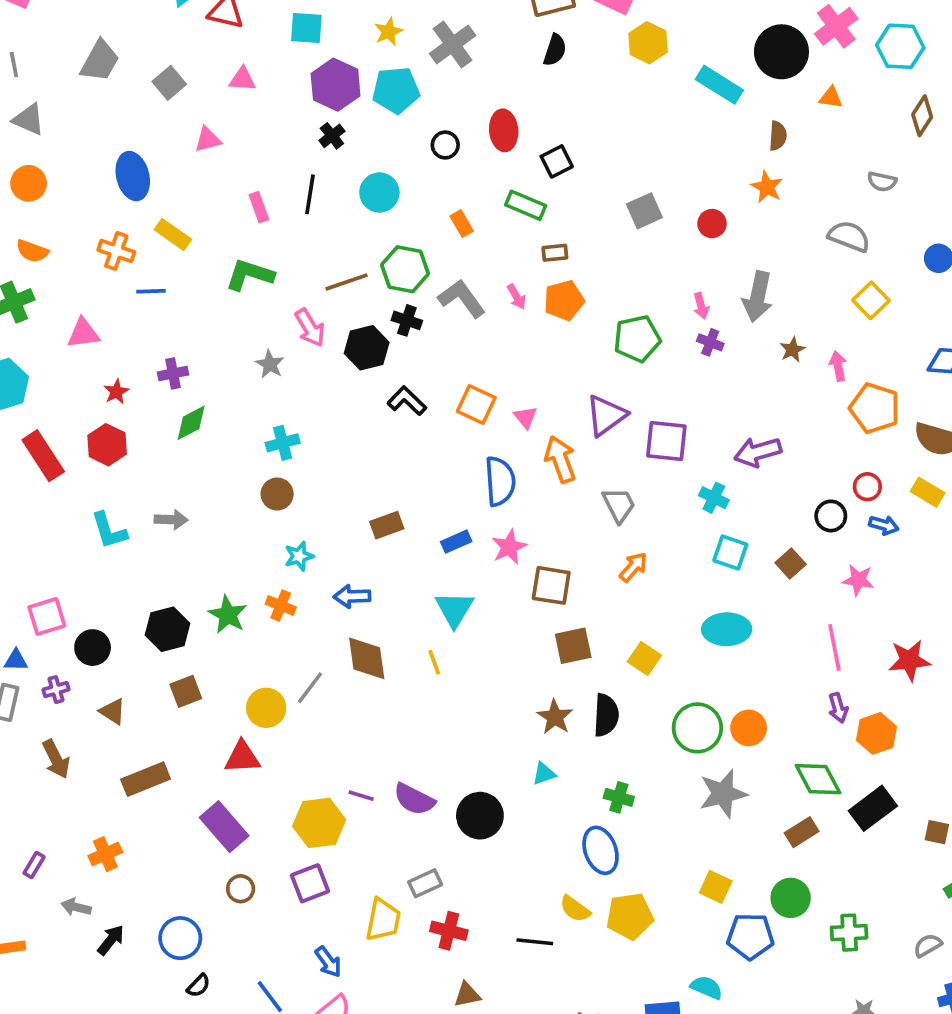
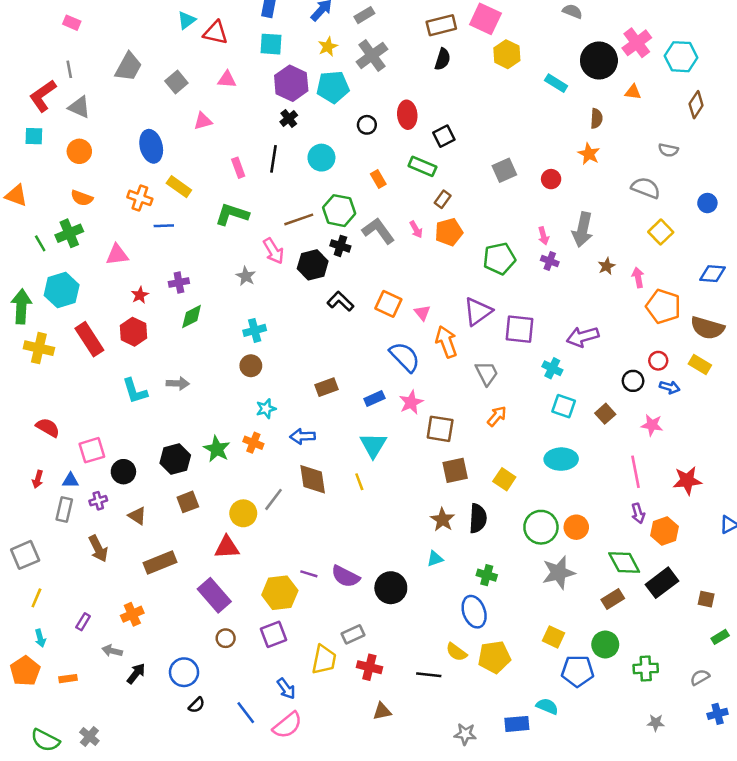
cyan rectangle: (719, 85) -> (556, 83), size x0.7
brown rectangle: (555, 253) -> (443, 199), turned -48
blue semicircle: (500, 481) -> (405, 357), turned -40

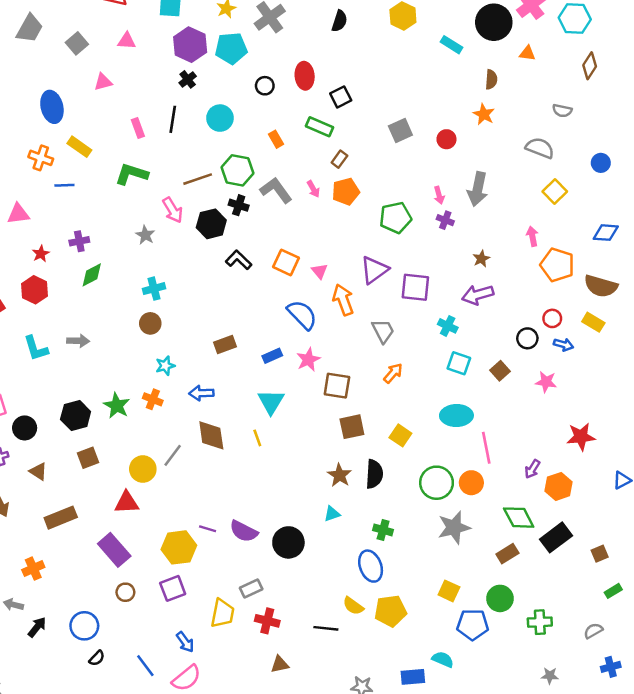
brown star: (607, 266) -> (481, 259), moved
pink line: (636, 472) -> (486, 448), moved
purple arrow: (638, 513) -> (532, 469), turned 48
brown square: (706, 599) -> (600, 554), turned -35

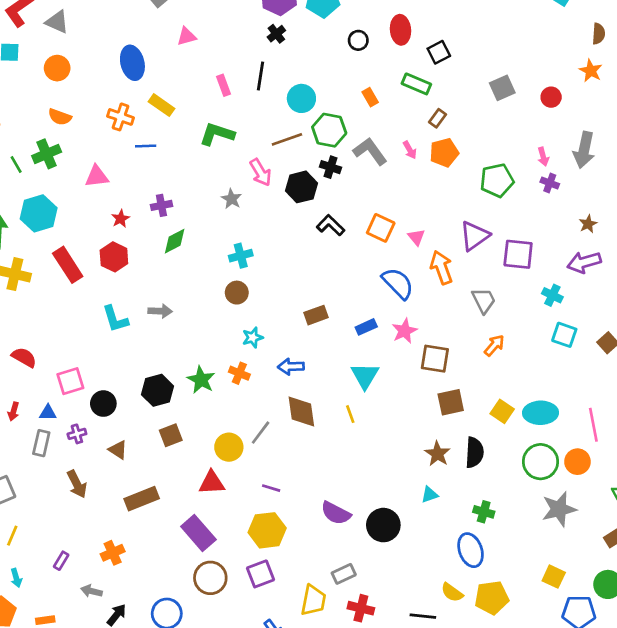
cyan circle: (220, 118) -> (301, 98), moved
cyan ellipse: (456, 415) -> (541, 413), moved
purple line: (208, 529) -> (271, 488), moved
brown circle: (125, 592) -> (210, 578), size x1.6

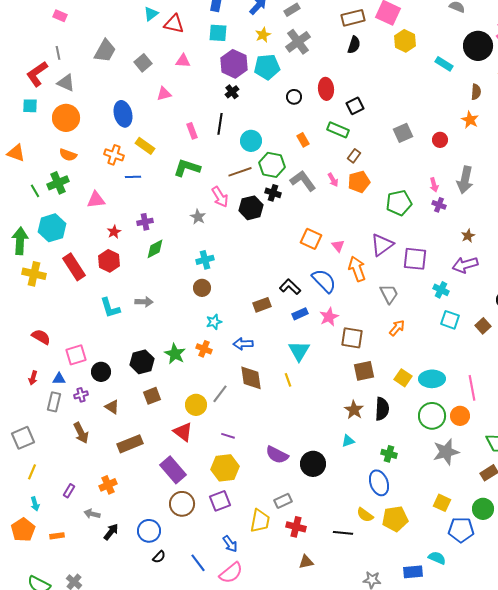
orange circle: (57, 68) -> (66, 118), size x1.4
black L-shape: (331, 225) -> (290, 287), moved
red triangle: (212, 483) -> (183, 432), turned 40

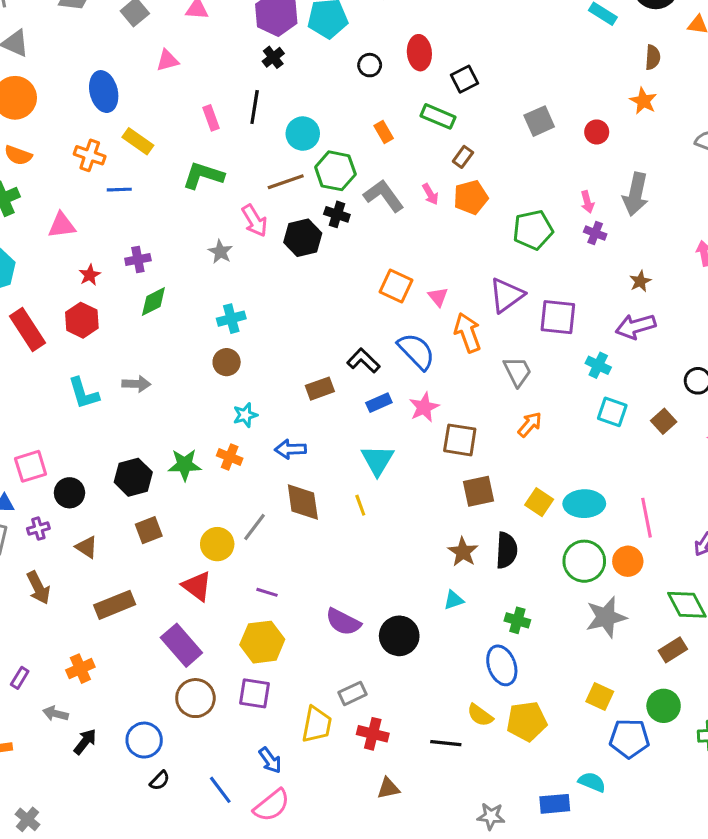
green star: (175, 354) -> (185, 465), turned -30
purple square: (220, 501) -> (255, 693), turned 30

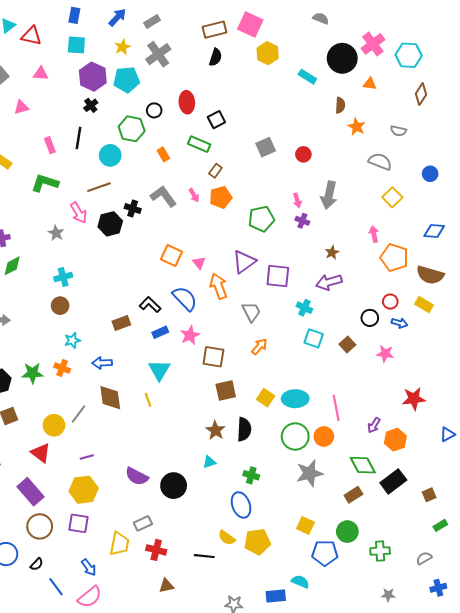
orange star: (643, 101) -> (357, 127), moved
green hexagon: (335, 171) -> (132, 129), moved
purple line: (267, 592) -> (87, 457), turned -32
black semicircle: (160, 780) -> (37, 564), moved

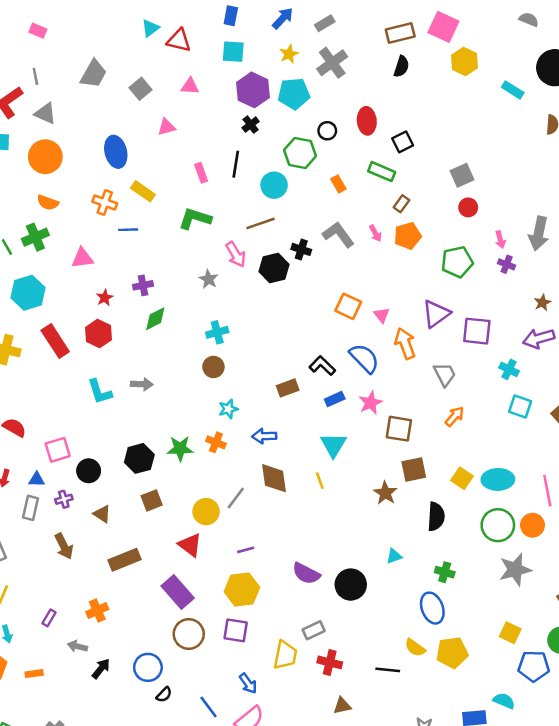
red circle: (303, 154) -> (468, 207), moved
brown star: (215, 430) -> (385, 493), moved
black semicircle: (37, 564) -> (164, 695), moved

